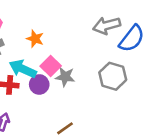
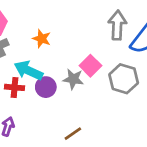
gray arrow: (107, 26) -> (117, 25), turned 108
pink square: (51, 66) -> (90, 66), moved

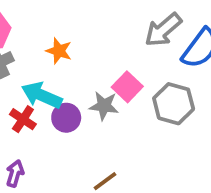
gray arrow: (117, 25) -> (163, 30), turned -132
red cross: (15, 87) -> (23, 119), turned 30

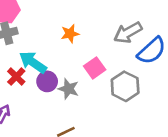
orange star: (59, 51) -> (70, 34), moved, turned 30
gray star: (104, 106) -> (68, 89), moved

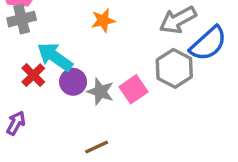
pink square: (95, 68) -> (134, 89), moved
gray hexagon: (125, 86) -> (174, 68), moved

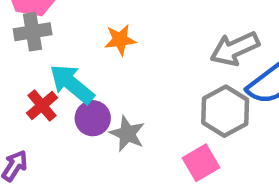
orange star: (103, 20) -> (120, 40), moved
pink square: (134, 89) -> (201, 163), moved

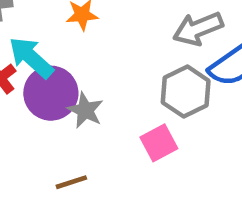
purple circle: (93, 118) -> (51, 93), size x1.5

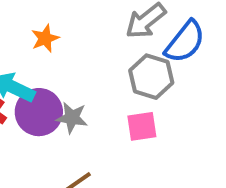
pink square: (159, 143) -> (142, 126), turned 36

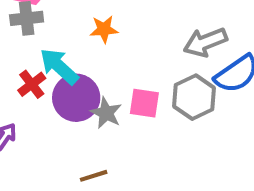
pink square: (142, 126) -> (144, 103), moved

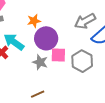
gray hexagon: (194, 97) -> (82, 61), moved
purple circle: (76, 98) -> (46, 38), moved

